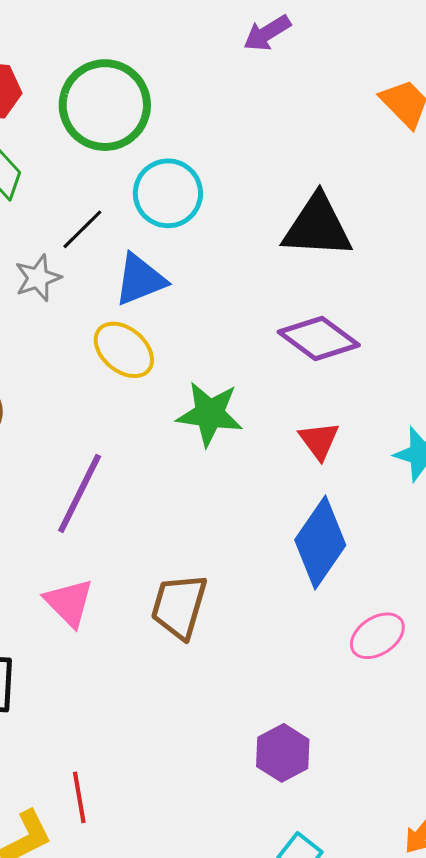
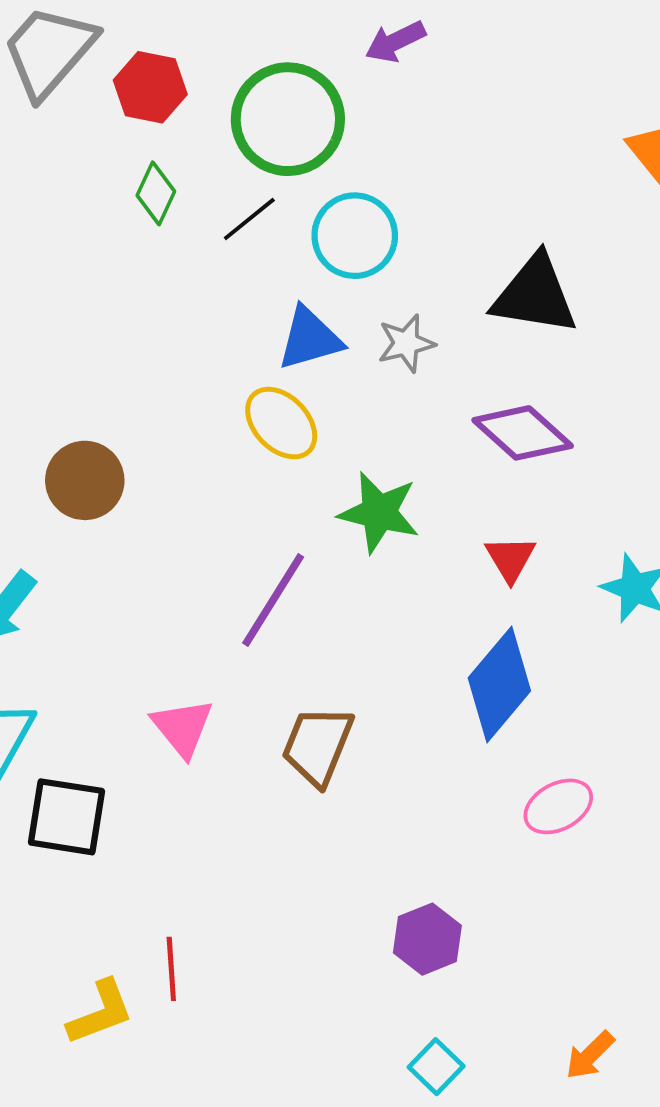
purple arrow: (267, 33) -> (395, 42), moved
black line: (82, 229) -> (249, 219), moved
gray star: (38, 278) -> (406, 343), moved
purple line: (80, 493) -> (273, 600), moved

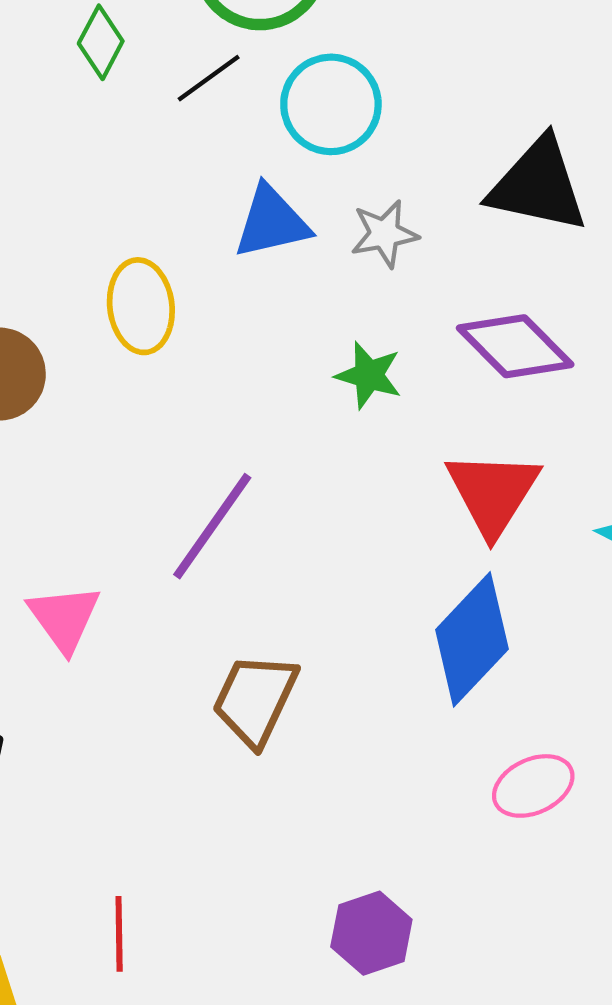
yellow ellipse: (281, 423) -> (141, 306), moved, turned 34
green star: (379, 512) -> (369, 375), moved, size x0.7
red triangle: (510, 559) -> (493, 493), size x1.6
pink triangle: (182, 728) -> (64, 618), moved
red line: (171, 969) -> (119, 934), moved

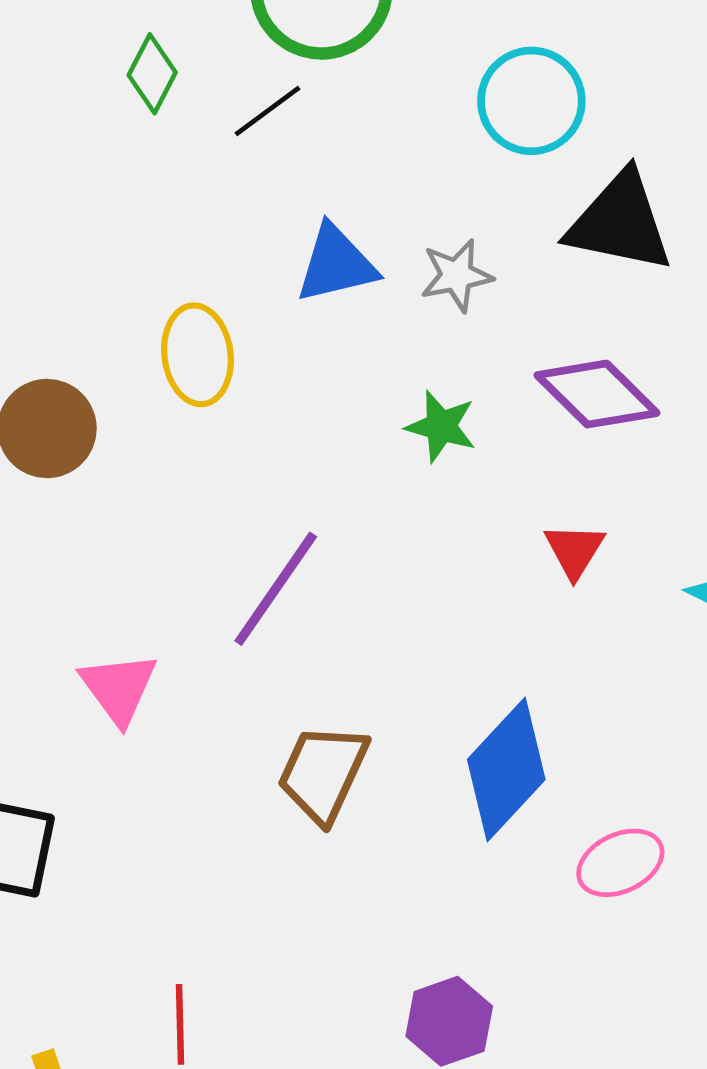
cyan circle: (331, 104) -> (531, 101), moved
red triangle: (493, 493) -> (575, 550), size x0.6
blue diamond: (472, 639) -> (506, 769), moved

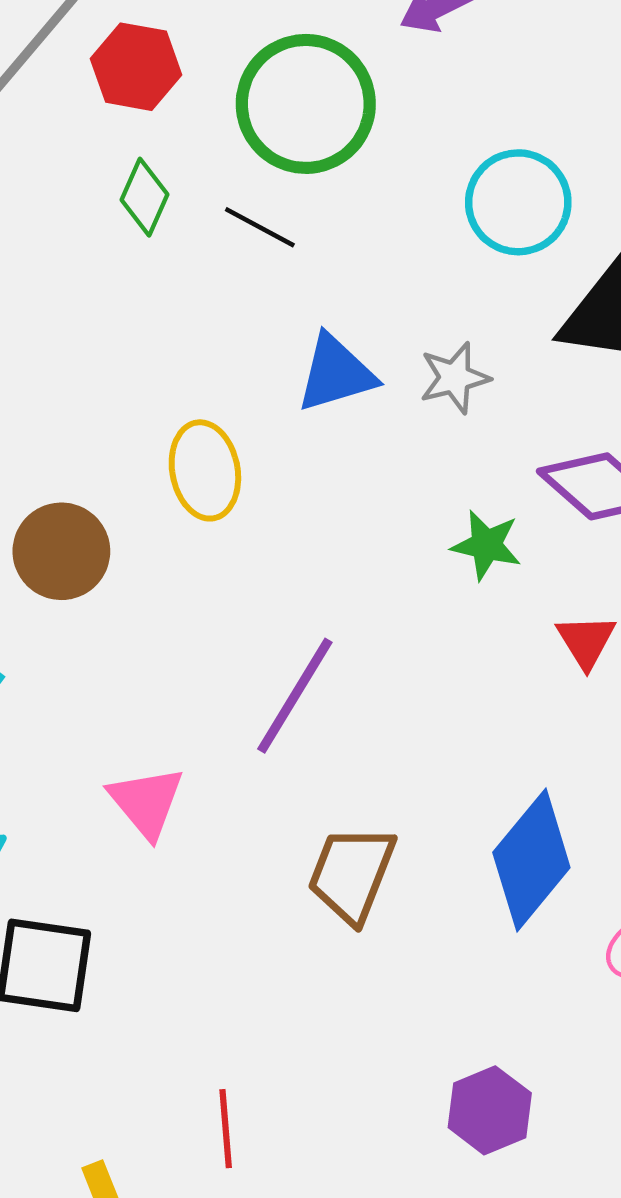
black line: (268, 111) -> (260, 227), turned 68
green star: (441, 426) -> (486, 545), moved

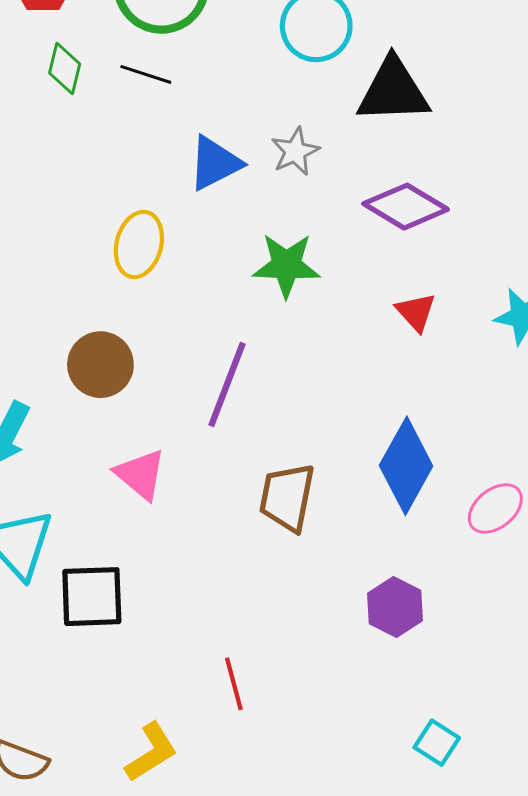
yellow ellipse: (205, 470) -> (139, 244), turned 36
green star: (486, 545) -> (286, 265), moved, size x1.4
brown circle: (61, 551) -> (100, 365), moved
purple hexagon: (490, 1110) -> (395, 607), moved

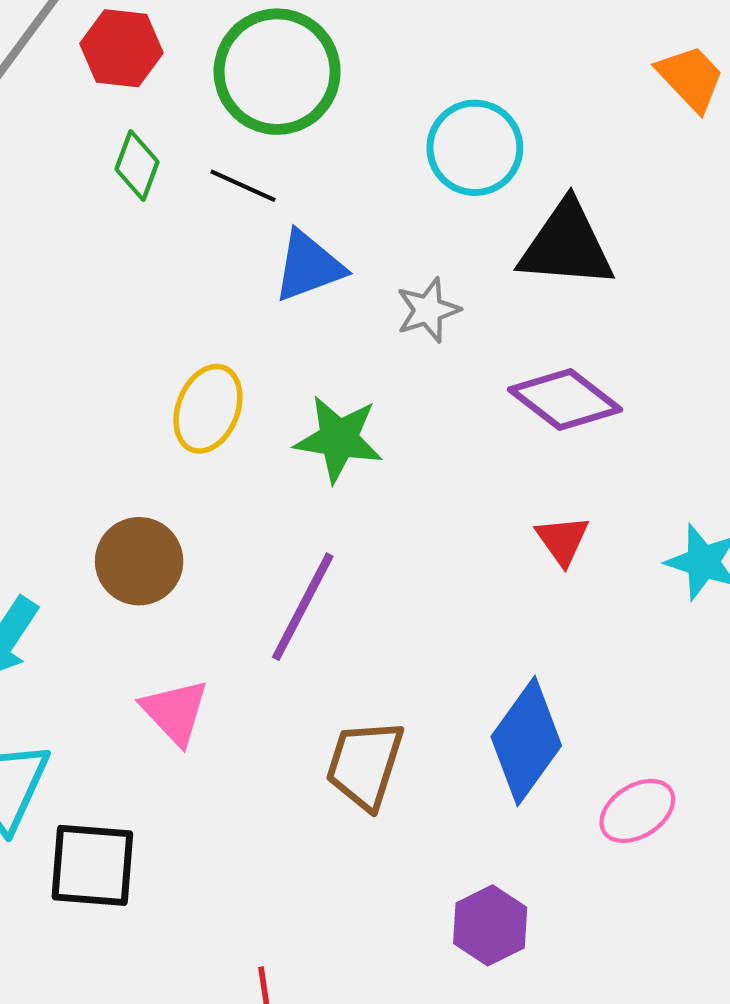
blue triangle: (215, 163) -> (308, 266), moved
green star: (286, 265) -> (339, 439), moved

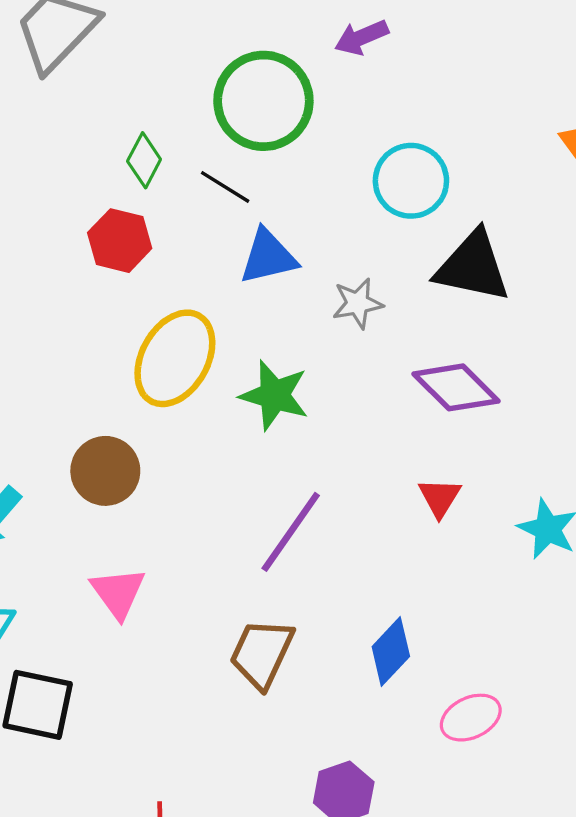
red hexagon: (121, 48) -> (120, 241), moved
yellow ellipse: (208, 409) -> (175, 358), size x1.4
purple line: (303, 607) -> (291, 532), moved
blue diamond: (526, 741) -> (391, 651), size x0.7

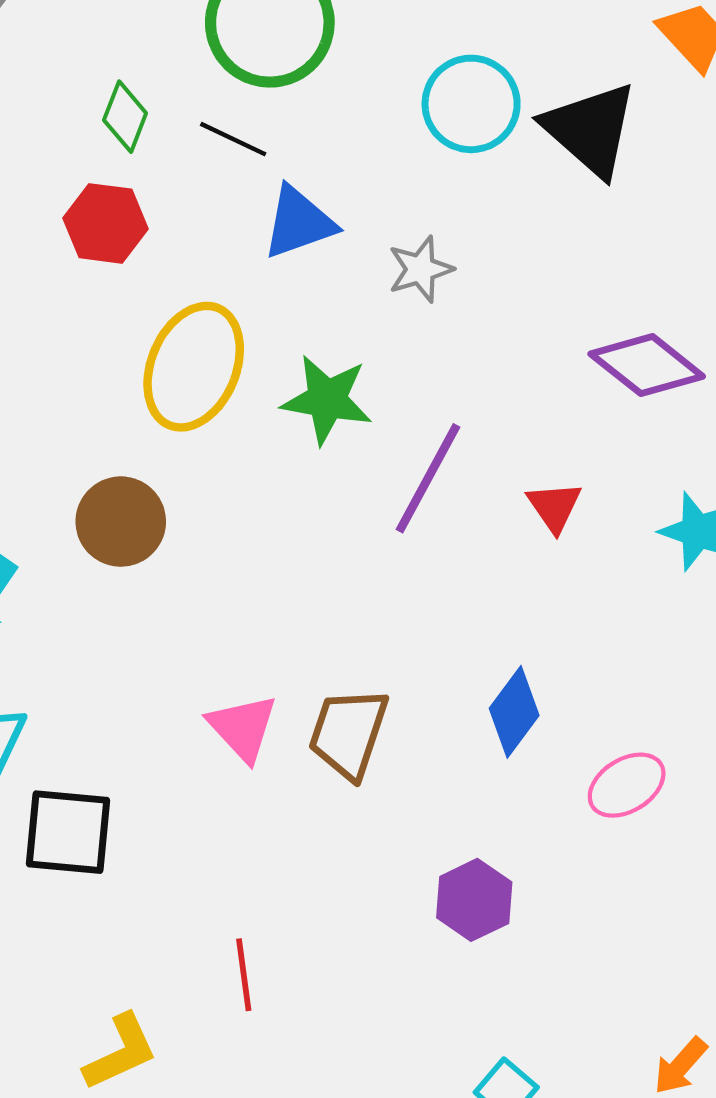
black triangle: (473, 266) -> (590, 129), moved, turned 36
purple diamond: (456, 387) -> (647, 365), moved
purple line: (291, 532) -> (428, 478), moved
pink triangle: (118, 593) -> (243, 728), moved

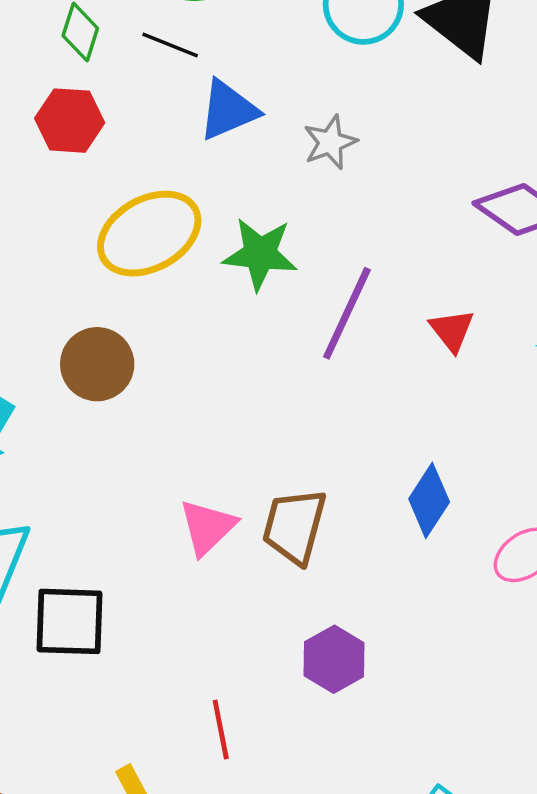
yellow ellipse: (194, 367) -> (149, 234), turned 42
pink triangle: (243, 728) -> (207, 527), turned 32
purple hexagon: (474, 900) -> (334, 659), moved

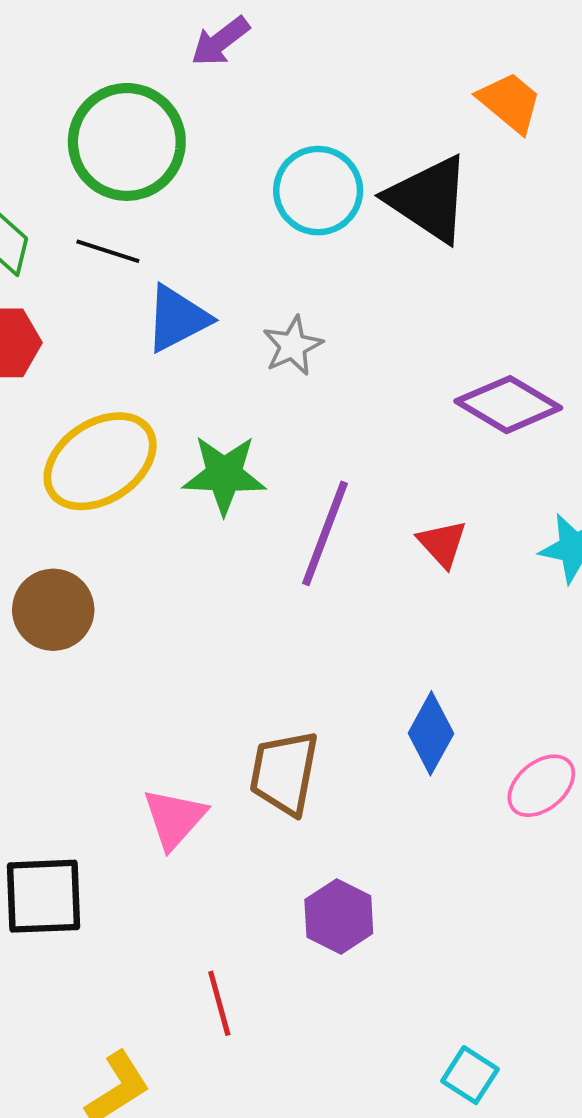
pink triangle: (207, 527) -> (174, 818), moved

